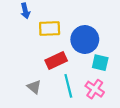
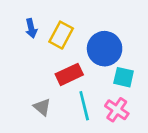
blue arrow: (25, 11) -> (31, 28), moved
yellow rectangle: (50, 28) -> (61, 35), turned -60

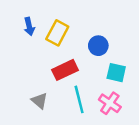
blue circle: (105, 49) -> (98, 46), size x0.6

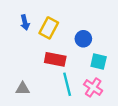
red rectangle: (65, 70) -> (55, 59), turned 36
gray triangle: (39, 101) -> (23, 89), moved, turned -40

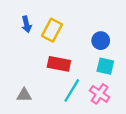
blue circle: (83, 39) -> (101, 41), moved
cyan line: (67, 84) -> (72, 90), turned 45

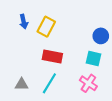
blue circle: (101, 41) -> (101, 36), moved
cyan line: (72, 90) -> (49, 83), moved

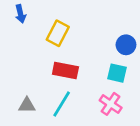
blue arrow: (24, 22) -> (20, 14), moved

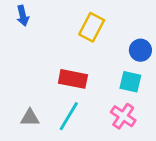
yellow rectangle: (58, 33) -> (92, 27), moved

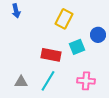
cyan square: (130, 82) -> (77, 47), moved, turned -35
pink cross: (123, 116) -> (86, 81), turned -30

